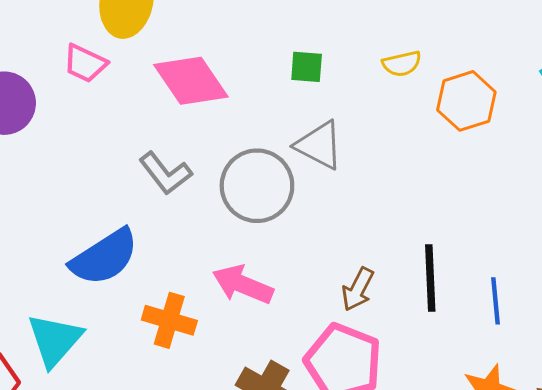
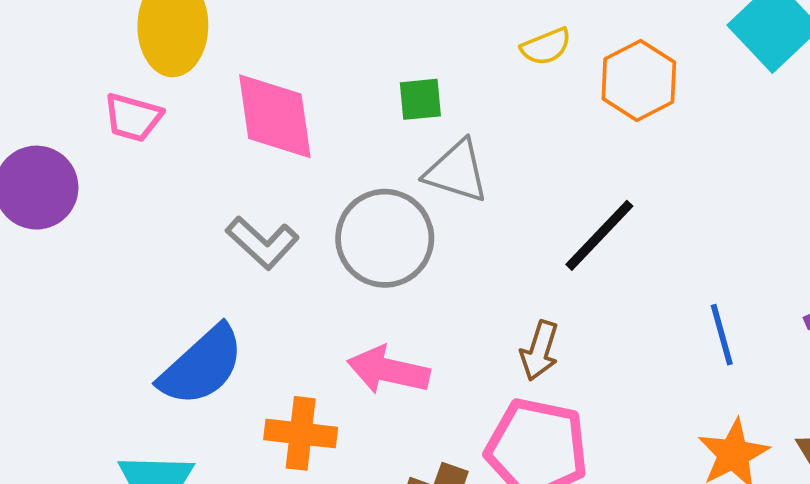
green square: (307, 67) -> (420, 99), moved
pink diamond: (191, 81) -> (275, 116), turned 36
black line: (430, 278) -> (599, 235), moved, turned 56

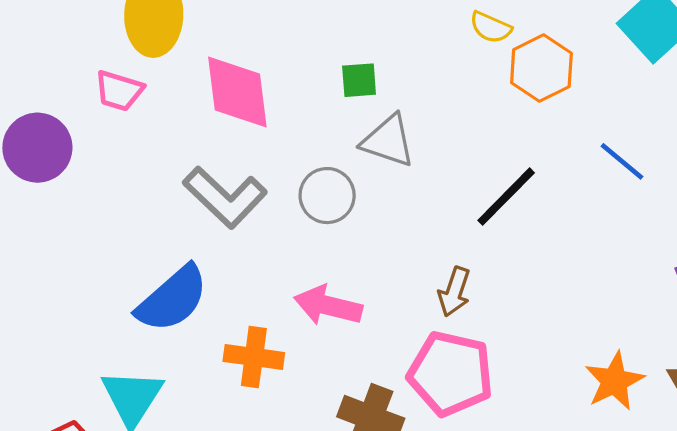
yellow semicircle: (546, 46) -> (491, 27), moved, turned 45
gray circle: (385, 238) -> (327, 196), size x0.7
gray L-shape: (262, 243) -> (225, 197), size x1.4
blue line: (722, 335) -> (622, 161), moved, turned -36

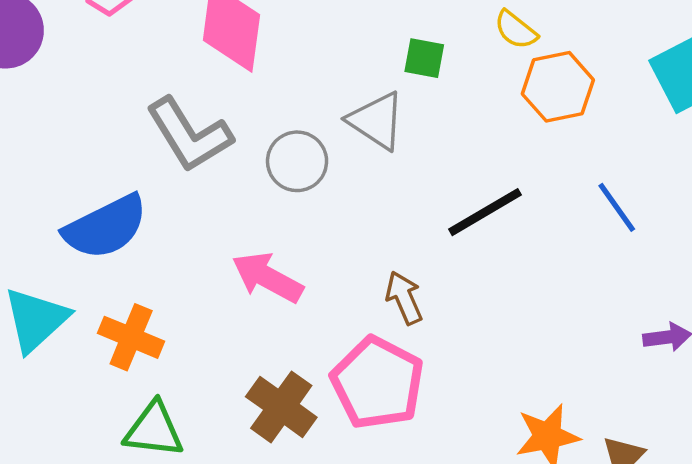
green square: (359, 80) -> (424, 58), moved
brown arrow: (454, 292) -> (404, 298), turned 123
orange cross: (254, 357) -> (131, 337), moved

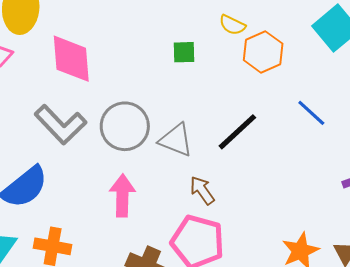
gray triangle: (376, 121) -> (176, 140), moved
gray circle: (297, 161) -> (125, 126), size x1.4
pink arrow: (267, 277) -> (122, 196), turned 75

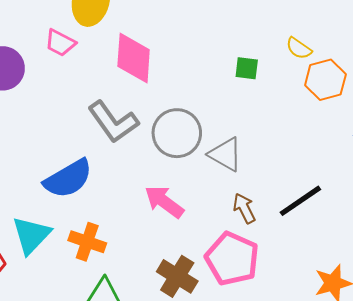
black line: (237, 132) -> (300, 201), moved
pink arrow: (122, 196) -> (164, 202), turned -63

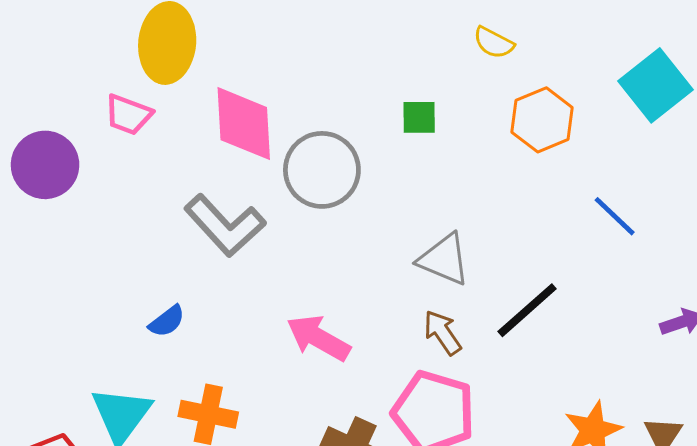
yellow semicircle: (299, 48) -> (494, 43), moved
gray circle: (177, 133) -> (322, 170), moved
gray triangle: (226, 154) -> (444, 259), moved
blue semicircle: (68, 179) -> (167, 321), size x0.5

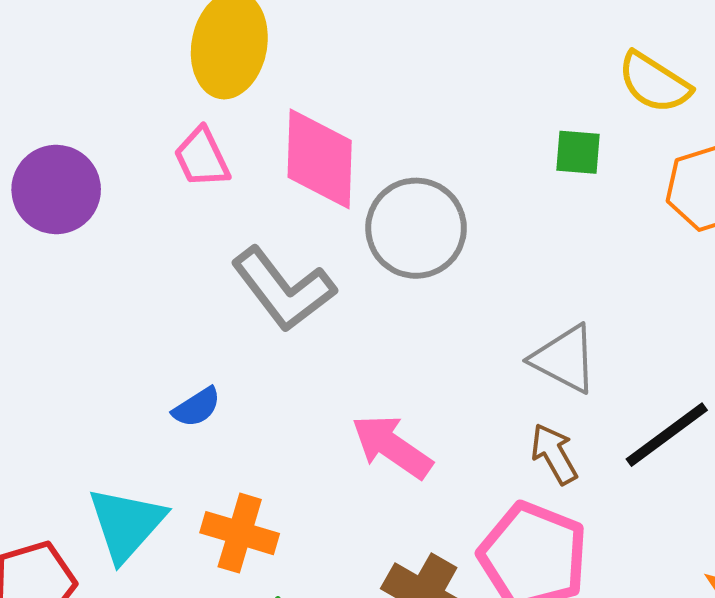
yellow semicircle: (494, 43) -> (654, 83), size x1.4
pink trapezoid: (128, 115) -> (202, 158), moved, turned 39
green square: (419, 117) -> (578, 152), moved

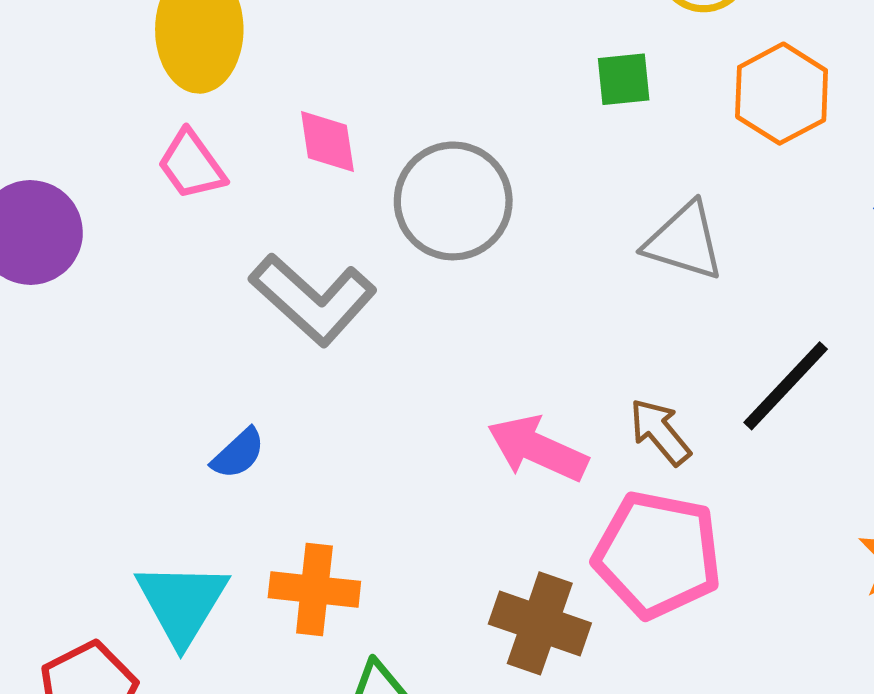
pink diamond: (320, 159) -> (327, 141), size x0.6
gray triangle: (564, 359) -> (684, 241), moved
pink arrow: (392, 447) -> (537, 449), moved

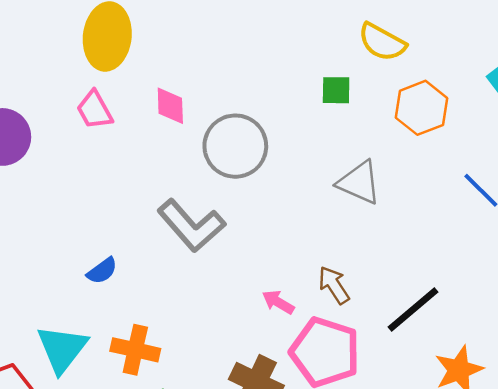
gray L-shape: (313, 299) -> (191, 226), moved
black line: (786, 386) -> (413, 309), moved
pink arrow: (537, 449) -> (278, 302), moved, size x0.6

